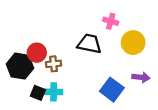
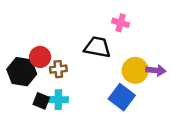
yellow circle: (133, 43) -> (135, 70), moved
purple arrow: (141, 77) -> (156, 70), moved

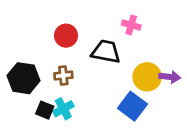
red circle: (40, 57) -> (66, 36), moved
cyan cross: (58, 100) -> (63, 109), turned -30

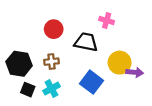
purple arrow: (170, 77) -> (135, 72), moved
blue square: (132, 106) -> (91, 82), moved
black square: (45, 110) -> (28, 90), moved

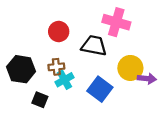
pink cross: (107, 20) -> (116, 22), size x1.6
cyan cross: (51, 89) -> (65, 80), moved
black square: (28, 90) -> (40, 100), moved

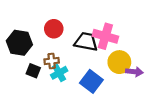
pink cross: (116, 22) -> (105, 36), moved
black hexagon: (21, 69) -> (19, 43), moved
black square: (40, 100) -> (33, 71), moved

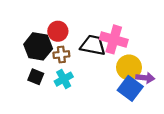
black hexagon: (19, 43) -> (38, 46), moved
brown cross: (52, 61) -> (61, 55), moved
blue square: (91, 81) -> (130, 88), moved

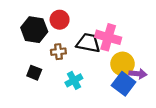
red circle: (58, 31) -> (60, 20), moved
black hexagon: (38, 46) -> (34, 30), moved
cyan cross: (64, 79) -> (74, 80), moved

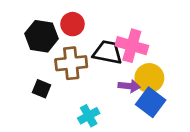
brown cross: (58, 52) -> (71, 63), size x1.6
purple arrow: (138, 74) -> (129, 86), moved
cyan cross: (74, 80) -> (89, 116), moved

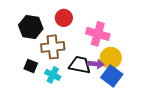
red circle: (73, 24) -> (64, 18), moved
black trapezoid: (108, 52) -> (80, 65), moved
cyan cross: (89, 116) -> (53, 75), moved, turned -35

